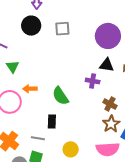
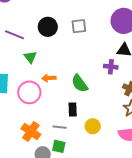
black circle: (31, 26) -> (48, 27), moved
gray square: (62, 29) -> (79, 26), moved
yellow circle: (71, 149) -> (93, 126), moved

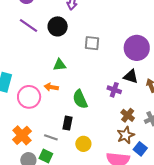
black circle: (48, 27) -> (58, 26), moved
purple line: (14, 35) -> (28, 25), moved
green triangle: (30, 57) -> (60, 65), moved, turned 48

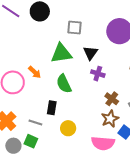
green triangle: (60, 65) -> (61, 53), moved, size x1.6
black triangle: (131, 76) -> (90, 53), moved, turned 49
orange arrow: (51, 87) -> (35, 72), turned -144

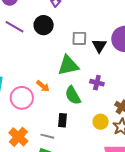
black triangle: (90, 53) -> (99, 46), moved
purple cross: (98, 74) -> (97, 83), moved
yellow circle: (68, 128) -> (101, 122), moved

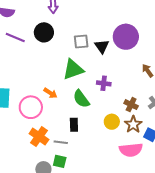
orange cross: (18, 137) -> (39, 137), moved

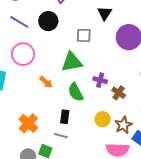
black triangle: (102, 46) -> (105, 13), moved
brown cross: (131, 105) -> (119, 93), moved
pink circle: (31, 107) -> (23, 54), moved
gray line: (61, 142) -> (61, 136), moved

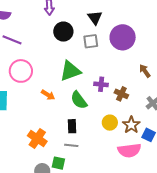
black circle: (48, 21) -> (63, 32), moved
gray square: (84, 35) -> (91, 41), moved

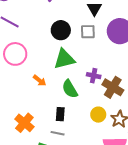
black circle: (63, 32) -> (61, 30), moved
brown cross: (121, 94) -> (113, 87), size x1.5

